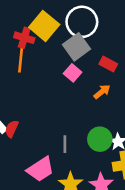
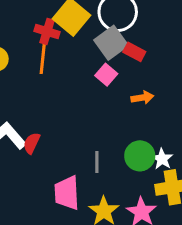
red rectangle: (108, 64) -> (134, 52), moved
orange arrow: (102, 92) -> (142, 98), turned 30
pink trapezoid: (40, 169) -> (67, 193), turned 120

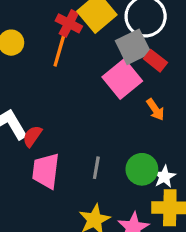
pink square: (106, 75) -> (122, 79), size x1.6
orange arrow: (142, 98) -> (155, 109), turned 55
pink trapezoid: (67, 193) -> (46, 171), moved

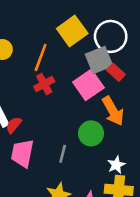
red cross: (69, 23) -> (44, 84), moved, turned 30
orange arrow: (155, 109) -> (113, 111), size x1.6
green circle: (142, 169) -> (91, 133), moved

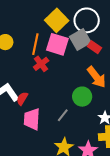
pink square: (88, 85) -> (57, 44), moved, turned -30
gray line: (63, 154) -> (63, 115), turned 32

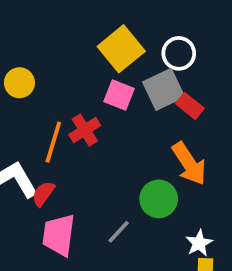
white circle: (87, 20) -> (179, 53), size x0.7
orange line: (35, 44) -> (53, 142), moved
pink square: (57, 44) -> (119, 95), size x0.7

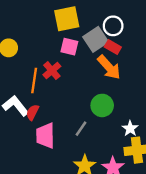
yellow square: (121, 49) -> (67, 19), turned 36
white circle: (179, 53) -> (113, 26), moved
orange arrow: (189, 164) -> (109, 67), moved

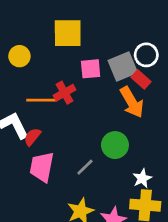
yellow square: (67, 19) -> (68, 33), moved
pink square: (69, 47) -> (91, 69), turned -30
orange line: (34, 81) -> (42, 100), turned 70

